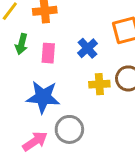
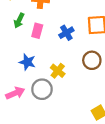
yellow cross: (99, 84) -> (58, 71), moved, turned 32
blue star: (43, 97) -> (27, 62), size x0.7

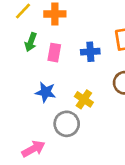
blue cross: (66, 33) -> (90, 52), turned 32
pink arrow: (15, 93) -> (33, 149), moved

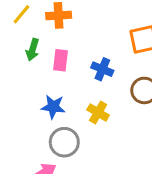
blue cross: (90, 52) -> (102, 69), moved, turned 30
gray circle: (67, 124) -> (64, 142), moved

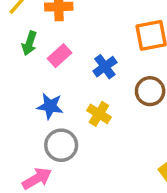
pink rectangle: (60, 60) -> (60, 56), turned 40
blue cross: (102, 69) -> (105, 67), turned 30

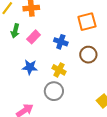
blue cross: (105, 67) -> (61, 42), turned -32
gray circle: (61, 145) -> (54, 91), moved

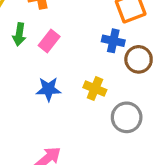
blue cross: (61, 42) -> (113, 41), moved
gray circle: (54, 91) -> (127, 117), moved

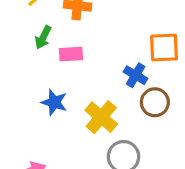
pink rectangle: (49, 41) -> (71, 54), turned 30
yellow cross: (95, 89) -> (101, 117), size x1.4

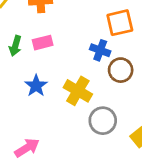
green arrow: (43, 37) -> (15, 46), moved
blue star: (54, 102) -> (36, 86), turned 30

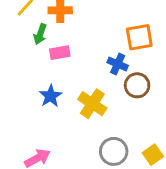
green arrow: (15, 46) -> (40, 34), moved
gray circle: (103, 121) -> (114, 151), moved

